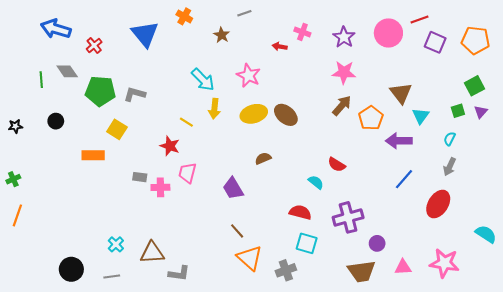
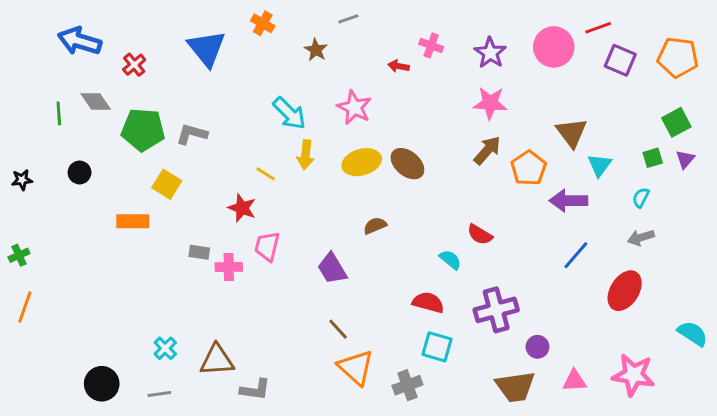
gray arrow: (450, 167) -> (641, 237), turned 48

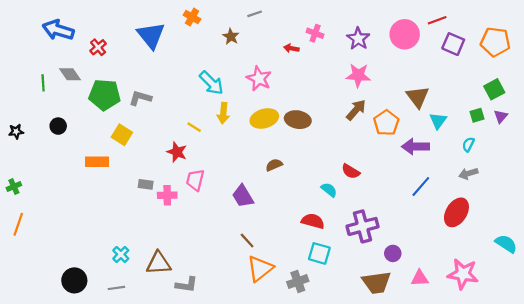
brown ellipse: (407, 164) -> (298, 120), turned -30
orange triangle: (356, 367) -> (260, 269), turned 40

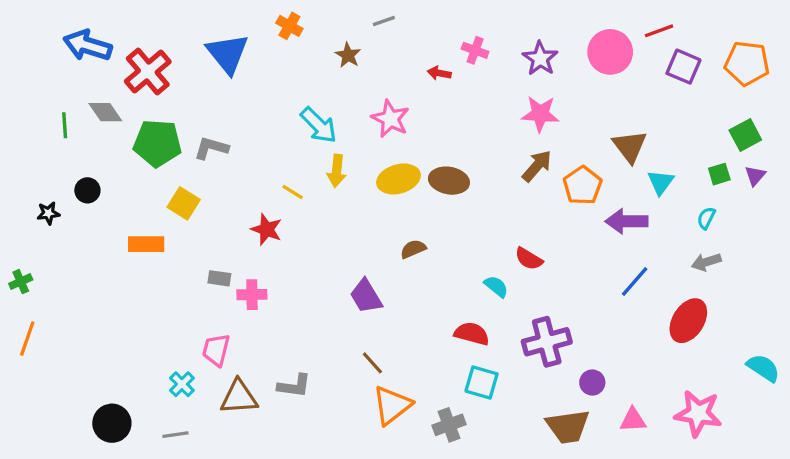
red cross: (98, 47) -> (148, 71), size x1.8
black star: (16, 131) -> (48, 213), moved
pink trapezoid: (195, 180) -> (216, 350), moved
gray L-shape: (187, 285) -> (294, 386), moved

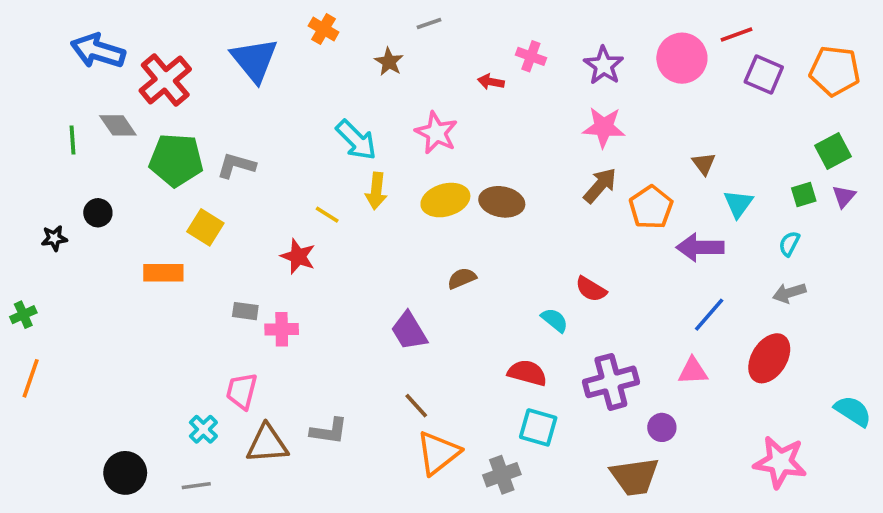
brown triangle: (630, 146) -> (704, 164), size x0.6
pink triangle: (633, 420) -> (693, 371), moved

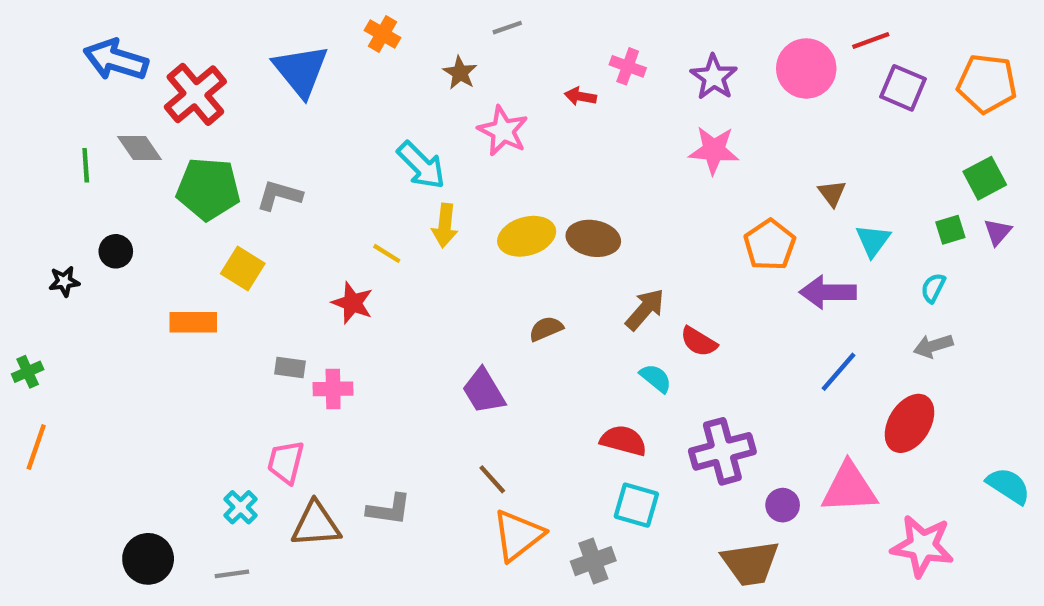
pink star: (436, 133) -> (503, 131), moved
brown arrow: (600, 185) -> (645, 309), moved
pink triangle: (693, 371) -> (849, 488), moved, size x1.6

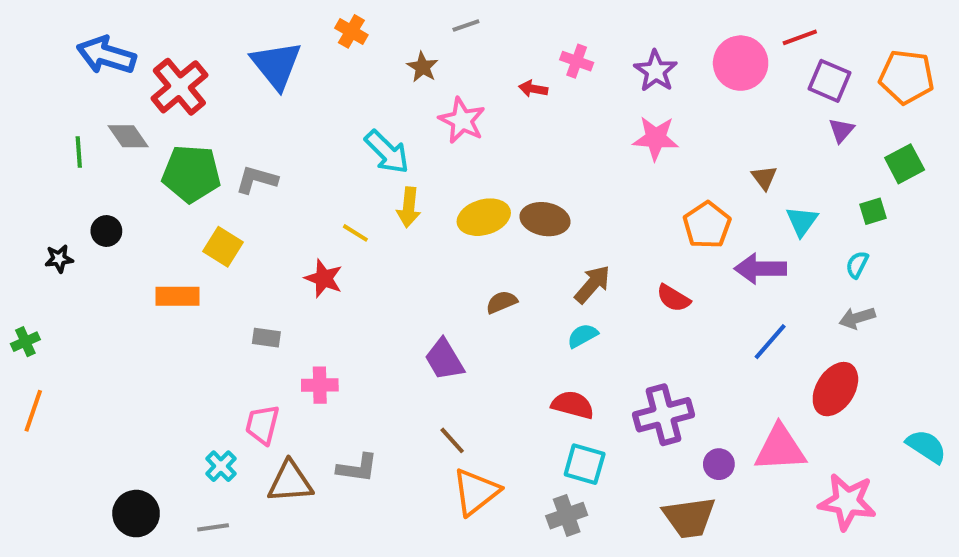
purple triangle: (998, 232) -> (841, 130), moved
red semicircle: (699, 342) -> (673, 298), moved
cyan semicircle: (656, 378) -> (583, 336), moved, turned -68
pink cross: (333, 389) -> (320, 385), moved
gray cross: (593, 561) -> (567, 516), moved

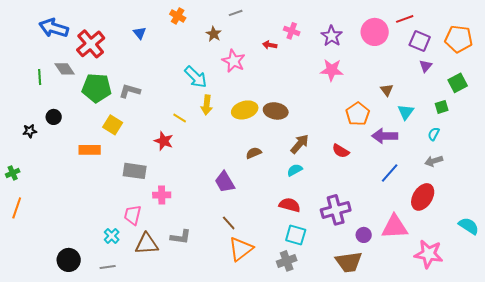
blue triangle: (276, 65) -> (140, 33), size x0.5
gray rectangle: (266, 338) -> (135, 171), size x1.6

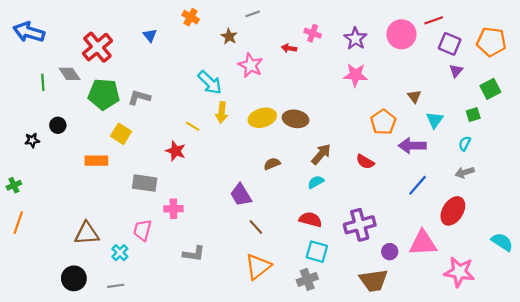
blue arrow: (54, 28) -> (29, 32), moved
brown line: (229, 223) -> (256, 227), moved
brown triangle: (147, 244) -> (87, 233), moved

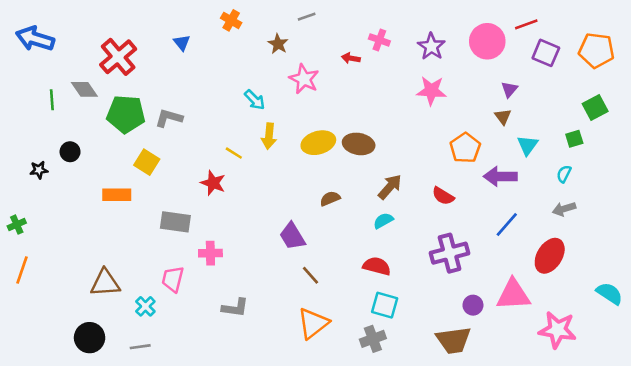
purple triangle: (456, 71) -> (509, 89), moved
cyan arrow: (210, 82) -> (255, 100), size x0.7
purple cross: (360, 225) -> (450, 253), moved

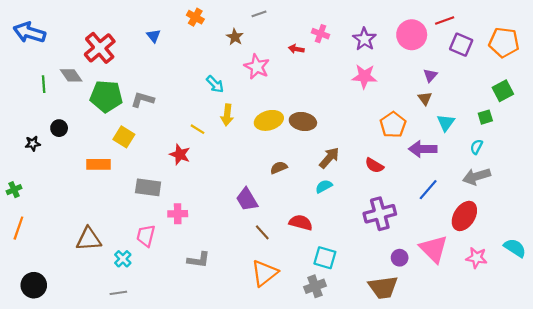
gray arrow: (564, 209) -> (476, 176), size x1.4
red semicircle: (377, 266) -> (301, 223), moved
pink triangle: (513, 295) -> (434, 249), turned 48
pink star: (557, 330) -> (476, 258), moved, size x0.7
black circle: (90, 338) -> (34, 285), moved

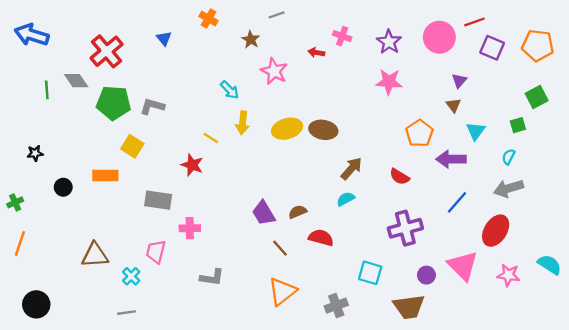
black circle: (59, 128) -> (63, 187), moved
brown semicircle: (279, 168) -> (298, 212), moved
cyan square: (325, 258) -> (370, 273), moved

